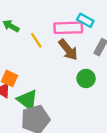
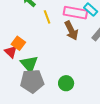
green circle: (86, 78) -> (66, 83), moved

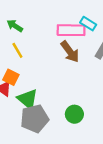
yellow line: (47, 17) -> (17, 50), moved

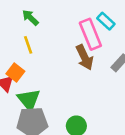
cyan rectangle: (88, 24) -> (106, 21), moved
pink rectangle: (71, 30) -> (90, 34), turned 56

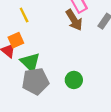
orange square: (15, 73) -> (16, 40), turned 35

